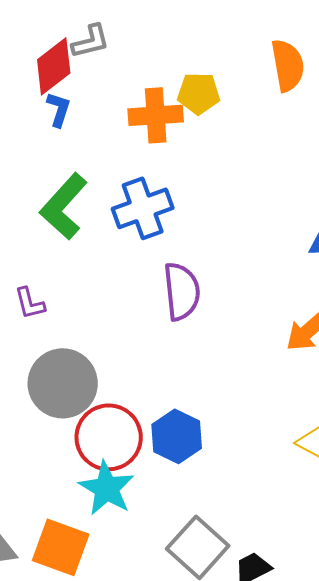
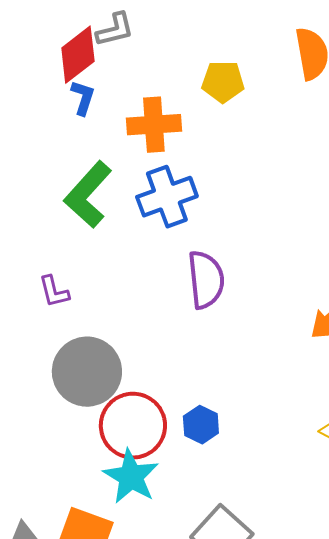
orange cross: (156, 115) -> (154, 125), moved
blue hexagon: (177, 436) -> (201, 425), size x0.7

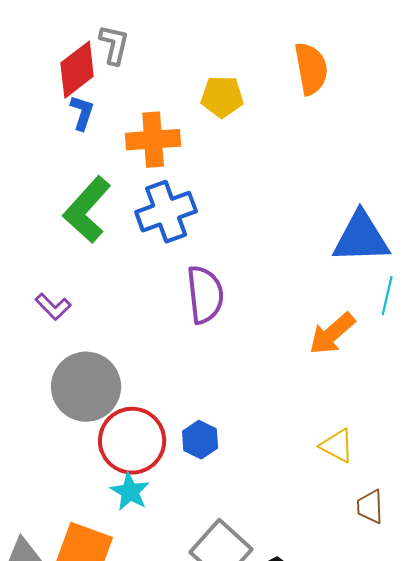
gray L-shape: (115, 30) -> (114, 45), turned -63
purple L-shape: (54, 292) -> (53, 307), turned -30
cyan star: (131, 477) -> (130, 492), size x0.7

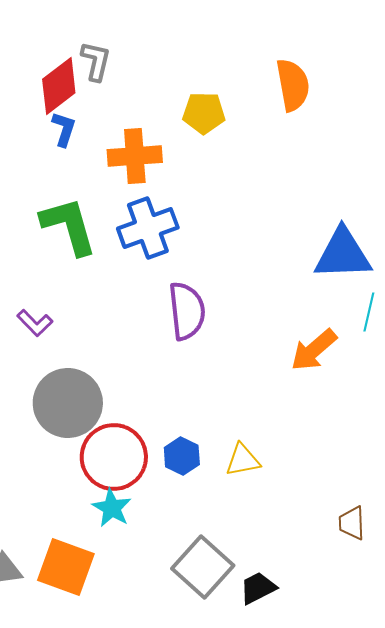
green L-shape: (87, 210) -> (69, 226), turned 122
yellow triangle: (337, 446) -> (243, 460), moved, turned -39

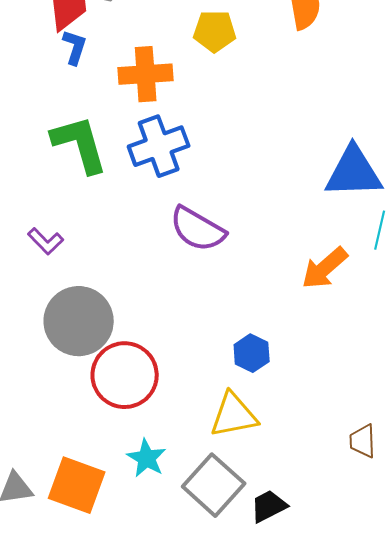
purple semicircle: (187, 311) -> (198, 229), turned 126
blue hexagon: (182, 456) -> (252, 353), moved
yellow triangle: (243, 460) -> (234, 415), moved, size x1.4
cyan star: (112, 508) -> (147, 458), moved

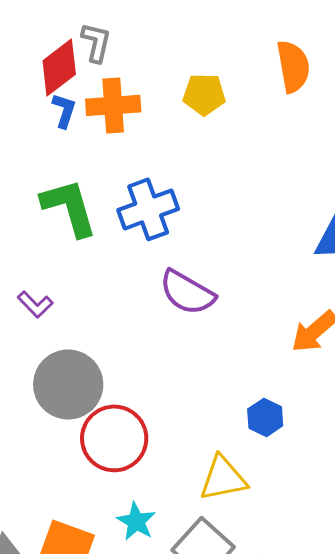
orange cross: (146, 74) -> (113, 105), moved
blue hexagon: (252, 353) -> (265, 417), moved

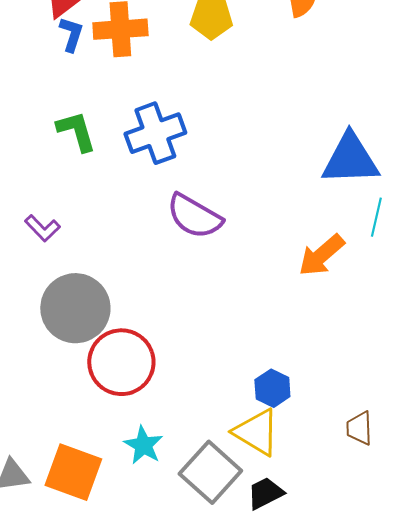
green L-shape: (69, 207) -> (76, 131), size x0.7
blue hexagon: (265, 417) -> (272, 388), moved
yellow triangle: (223, 478) -> (256, 432), moved, turned 42

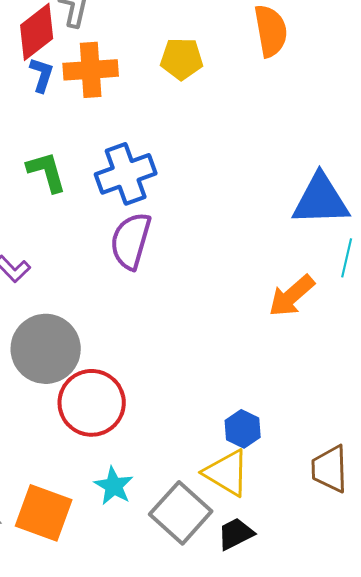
purple semicircle: (194, 216) -> (131, 241), moved, turned 76
brown trapezoid: (359, 428) -> (330, 469), size x1.4

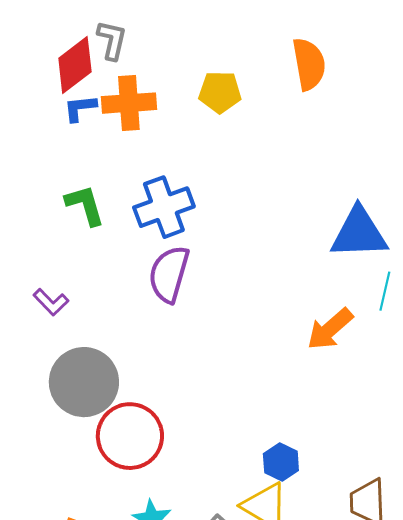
blue L-shape: (42, 75) -> (80, 108), turned -114

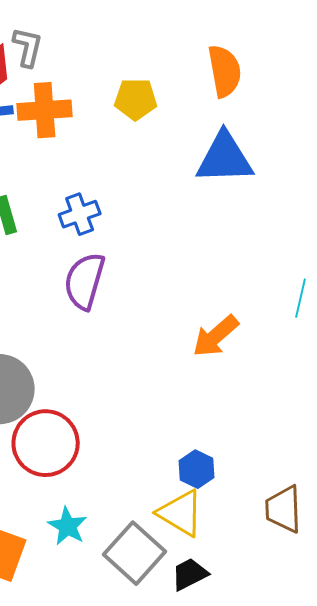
blue cross: (164, 207) -> (80, 214), size x0.7
blue triangle: (359, 233) -> (225, 158), moved
orange arrow: (330, 329) -> (216, 336), moved

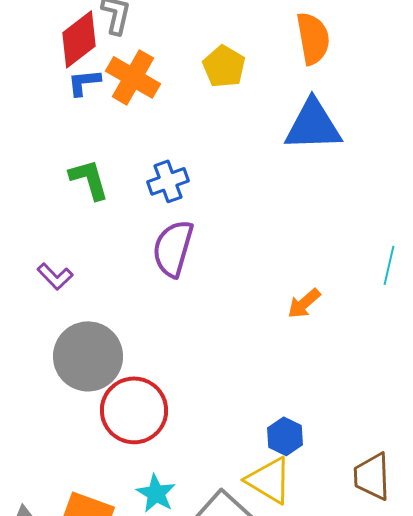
yellow pentagon: (136, 99) -> (224, 66), turned 30
orange cross: (45, 110) -> (133, 77), turned 34
orange arrow: (216, 336) -> (304, 303), size x0.7

